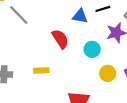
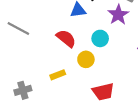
yellow circle: (108, 73) -> (86, 59), moved

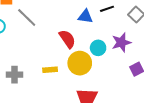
purple star: (118, 15) -> (121, 42), moved
yellow circle: (86, 59) -> (80, 63), size x1.5

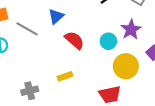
blue triangle: (85, 16) -> (56, 16), moved, turned -35
yellow circle: (80, 63) -> (126, 66), moved

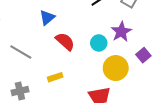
gray line: (27, 29) -> (21, 52), moved

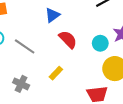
yellow rectangle: (55, 77) -> (56, 73), turned -32
gray cross: (20, 91) -> (21, 84), turned 35

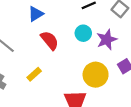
cyan circle: (100, 43) -> (83, 33), moved

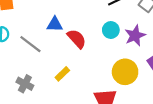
blue triangle: (36, 14) -> (55, 24), moved, turned 35

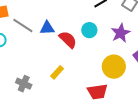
cyan circle: (111, 30) -> (89, 30), moved
gray line: (30, 44) -> (23, 26), moved

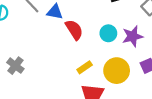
cyan circle: (89, 30) -> (108, 33), moved
yellow rectangle: (57, 72) -> (85, 67), moved

